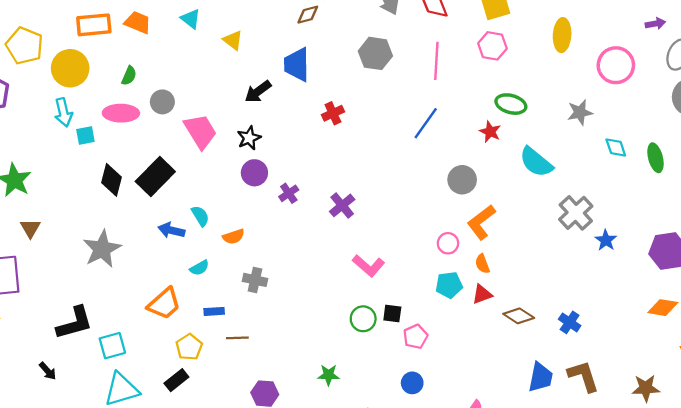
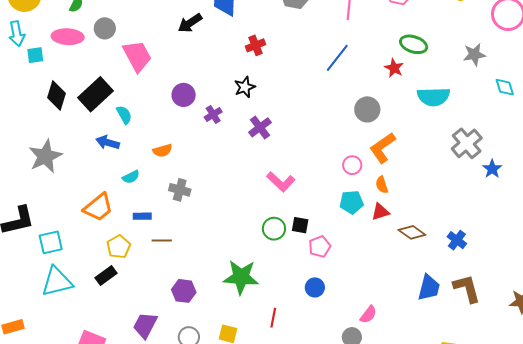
black star: (249, 138) -> (245, 87), moved
cyan semicircle: (536, 162) -> (434, 97), turned -44
cyan semicircle: (200, 216) -> (124, 115), moved
green star: (329, 375) -> (241, 277), size x1.8

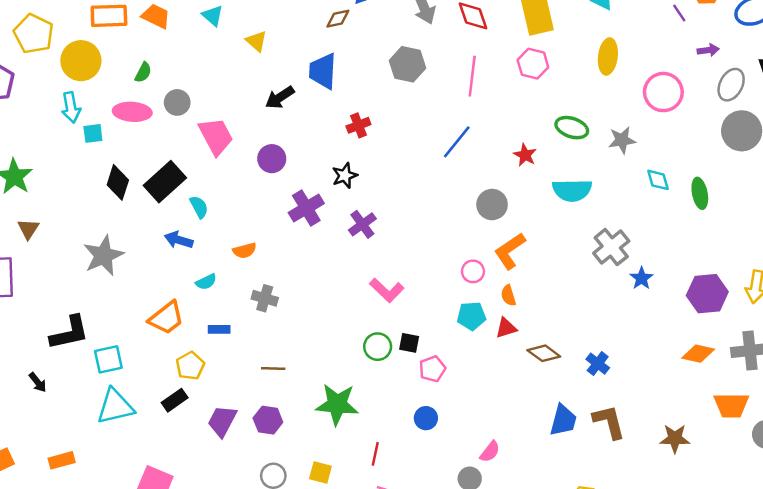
green ellipse: (414, 44) -> (572, 128), moved
purple circle: (184, 95) -> (272, 159), moved
purple cross: (213, 114) -> (306, 208), size x1.6
brown line: (162, 241) -> (273, 368), moved
purple trapezoid: (145, 325) -> (222, 421), moved

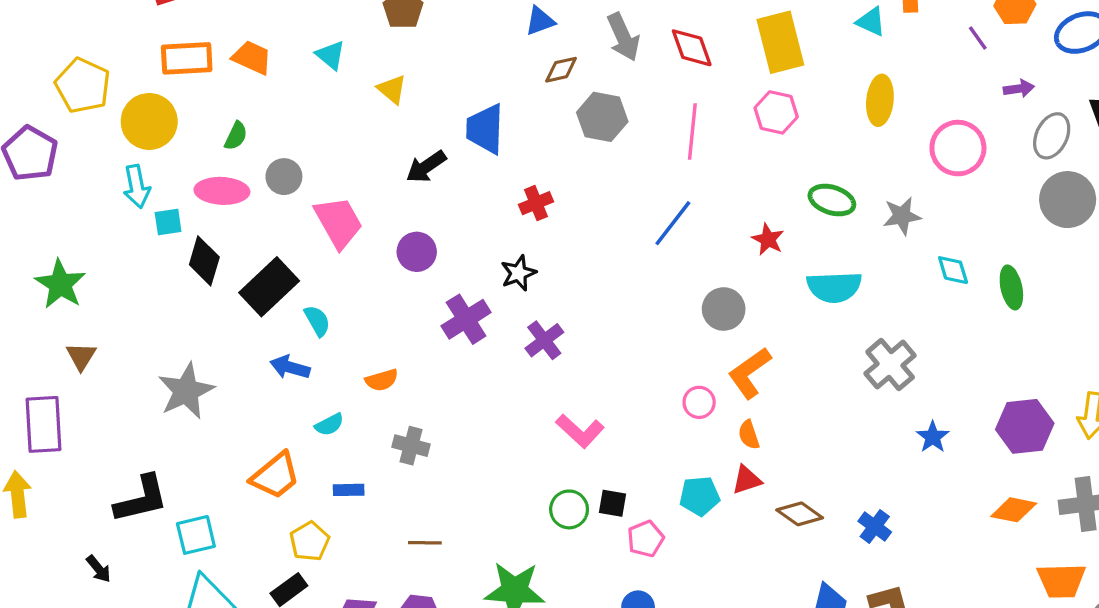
brown diamond: (338, 19) -> (561, 70), moved
black diamond: (118, 182) -> (204, 261), moved
blue star: (642, 278) -> (933, 437), moved
cyan pentagon: (471, 316) -> (700, 496), moved

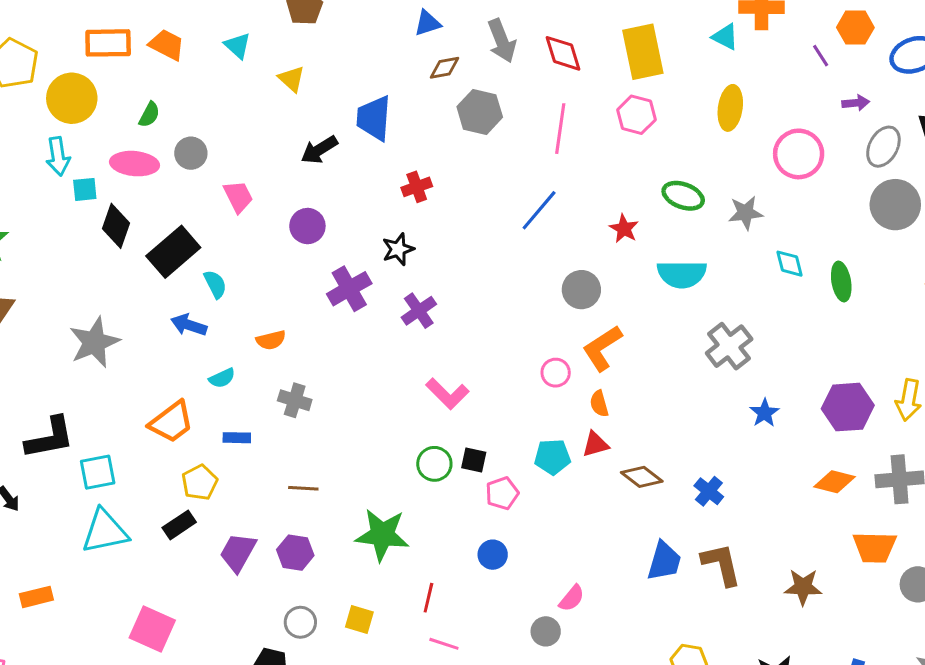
pink trapezoid: (339, 222) -> (238, 197), size x0.7

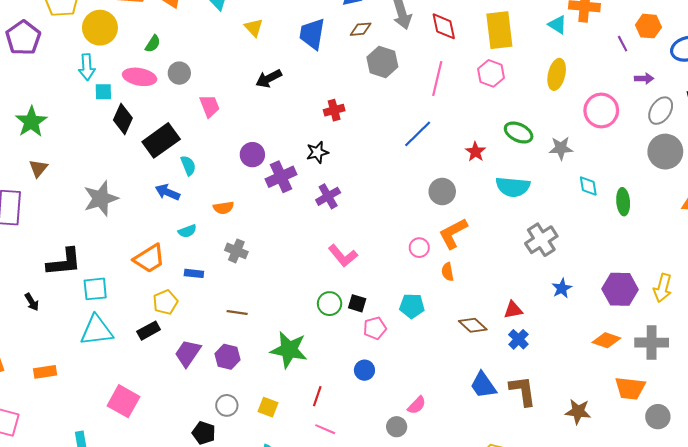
blue trapezoid: (374, 118) -> (312, 34), moved
purple circle: (307, 226) -> (252, 155), moved
red triangle: (595, 444) -> (513, 310), moved
blue trapezoid: (664, 561) -> (483, 385), turned 124

